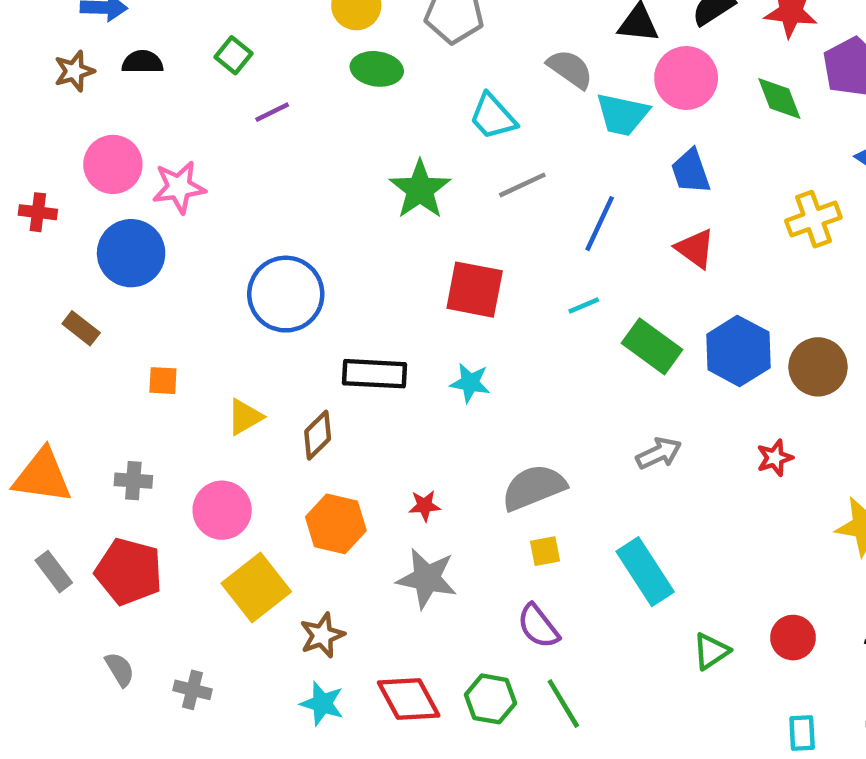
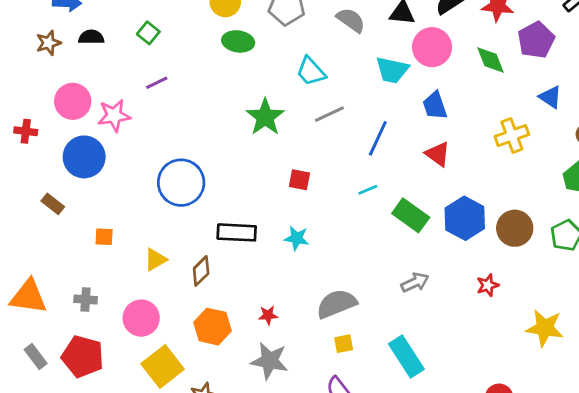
gray semicircle: (570, 69) -> (351, 20), moved
purple line: (272, 112) -> (157, 83), moved
red square: (475, 290) -> (299, 180), size x0.6

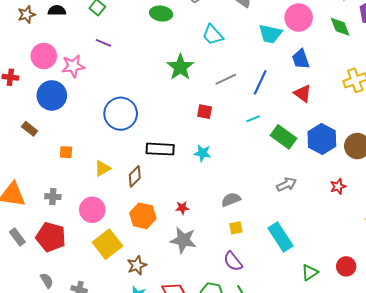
purple line: (157, 83) -> (103, 43), turned 49
gray line: (329, 114) -> (226, 79), moved
gray semicircle: (336, 304) -> (231, 200), size x0.7

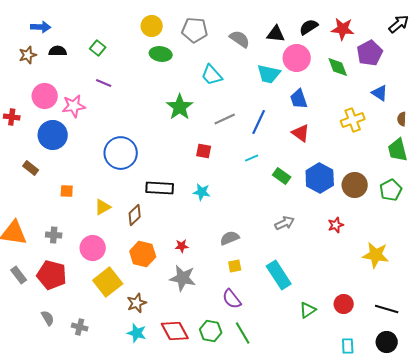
green rectangle: (283, 137) -> (282, 176), size x0.7

